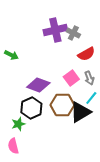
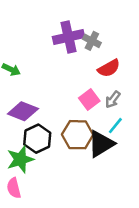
gray arrow: (89, 78) -> (113, 99), turned 56
purple diamond: (38, 85) -> (23, 111), moved
green star: (18, 124) -> (20, 159), size x1.5

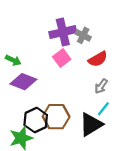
pink square: (89, 99) -> (62, 58), moved
purple diamond: (23, 111) -> (23, 82), moved
brown hexagon: (78, 135) -> (56, 117), moved

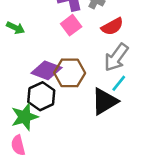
purple diamond: (23, 82) -> (46, 70), moved
gray arrow: (101, 86) -> (116, 57), size x1.6
brown hexagon: (56, 117) -> (70, 73), moved

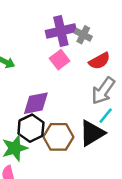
purple diamond: (46, 70) -> (36, 103), turned -32
brown hexagon: (70, 73) -> (58, 137), moved

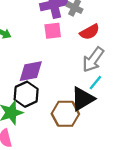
pink square: (60, 60) -> (53, 31), turned 30
brown hexagon: (58, 137) -> (65, 114), moved

